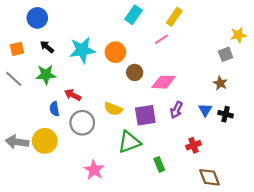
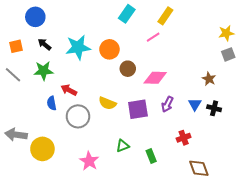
gray square: (226, 54) -> (228, 54), moved
yellow circle: (45, 141) -> (42, 149), moved
green triangle: (129, 142) -> (123, 146), moved, size x0.6

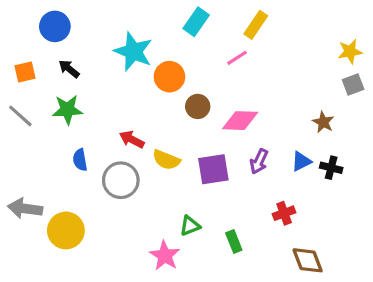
cyan star: (78, 47) -> (133, 52), moved, turned 30
red arrow: (69, 90) -> (132, 139), moved
blue triangle: (195, 104) -> (301, 161), turned 32
pink star: (89, 161) -> (165, 256), moved

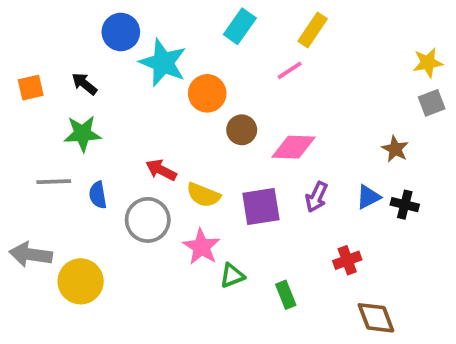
blue circle: (55, 26) -> (121, 32), moved
gray line: (20, 116) -> (54, 182), moved, turned -44
pink star: (165, 256) -> (201, 247), moved

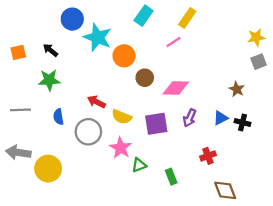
gray line: (54, 182) -> (21, 110), moved

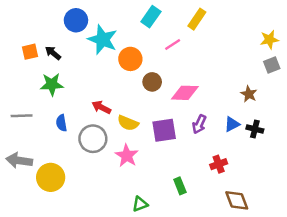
pink line: (173, 42) -> (173, 44), moved
orange square: (18, 52) -> (30, 52), moved
green triangle: (139, 165) -> (140, 204), moved

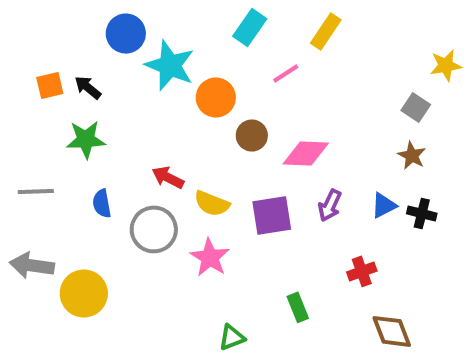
gray square: (272, 65) -> (416, 108), moved, turned -35

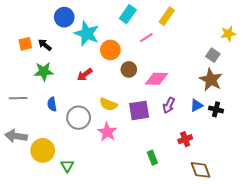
brown star: (412, 156) -> (211, 80), size x1.6
red arrow: (168, 178) -> (85, 75), moved, turned -63
green triangle: (232, 337) -> (67, 166), moved, turned -40

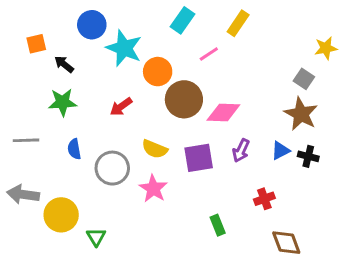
orange square: (25, 44) -> (36, 44), moved
brown circle: (129, 69) -> (184, 99), size x1.6

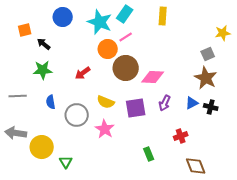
yellow rectangle: (238, 23) -> (163, 16), turned -30
cyan star: (124, 48) -> (100, 22), moved
pink line: (209, 54) -> (126, 37), moved
gray square: (304, 79) -> (208, 54), turned 32

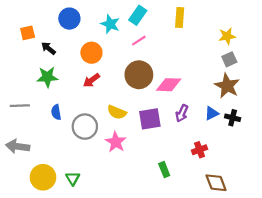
cyan star: (100, 22) -> (110, 24), size x0.7
yellow star: (223, 33) -> (227, 36), moved
orange circle: (108, 49) -> (91, 53), moved
yellow circle: (42, 147) -> (43, 177), moved

